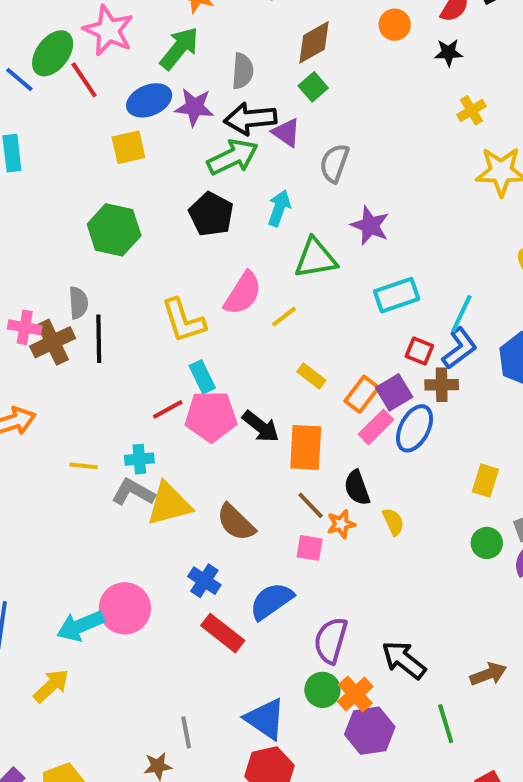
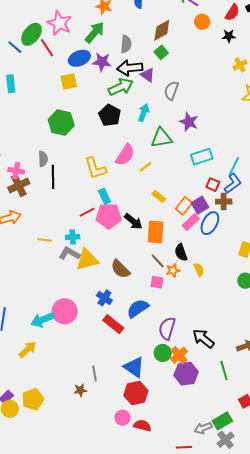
brown cross: (53, 342) -> (19, 186), moved

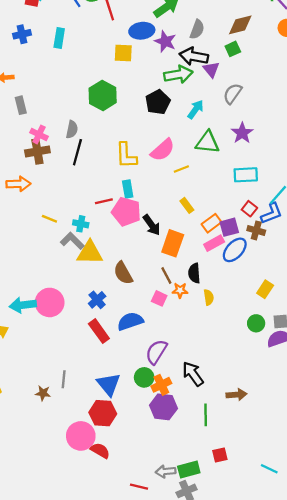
pink circle: (122, 418) -> (81, 436), size x1.6

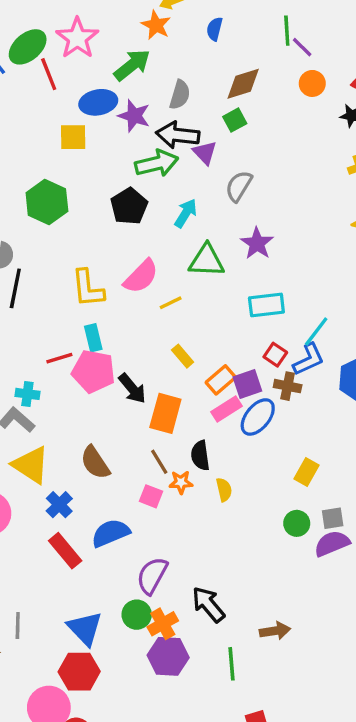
yellow triangle: (90, 253) -> (31, 465), moved, turned 36

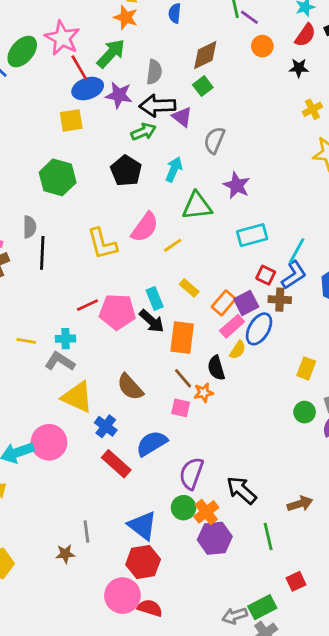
red line: (49, 74) -> (79, 68), moved
green arrow: (157, 163) -> (144, 132), size x0.7
cyan rectangle: (93, 338) -> (155, 298), moved
yellow semicircle: (224, 490) -> (238, 350), moved, turned 54

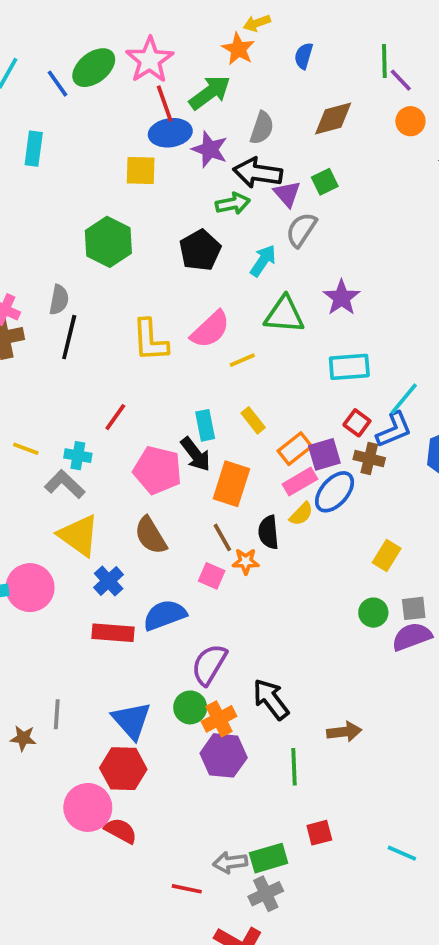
green square: (203, 86) -> (325, 182), moved
gray semicircle: (214, 140) -> (301, 230), moved
red line: (87, 305) -> (115, 417), turned -40
pink pentagon: (117, 312) -> (157, 470), moved
red rectangle: (116, 464) -> (113, 633), turned -48

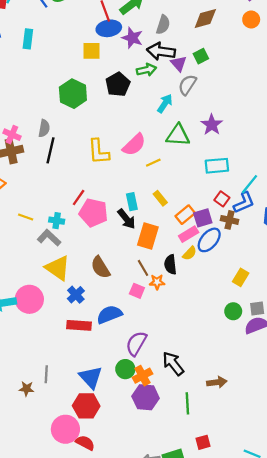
black pentagon: (200, 250) -> (118, 84), moved
pink pentagon: (157, 470) -> (94, 213), moved

